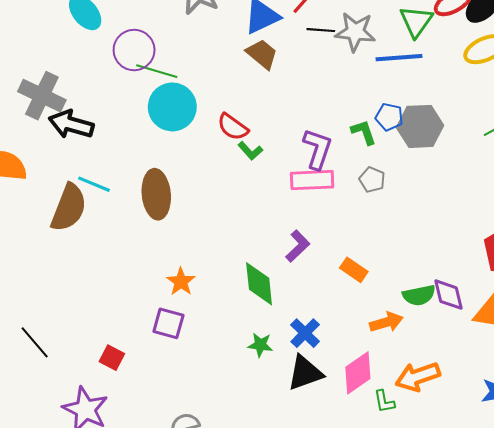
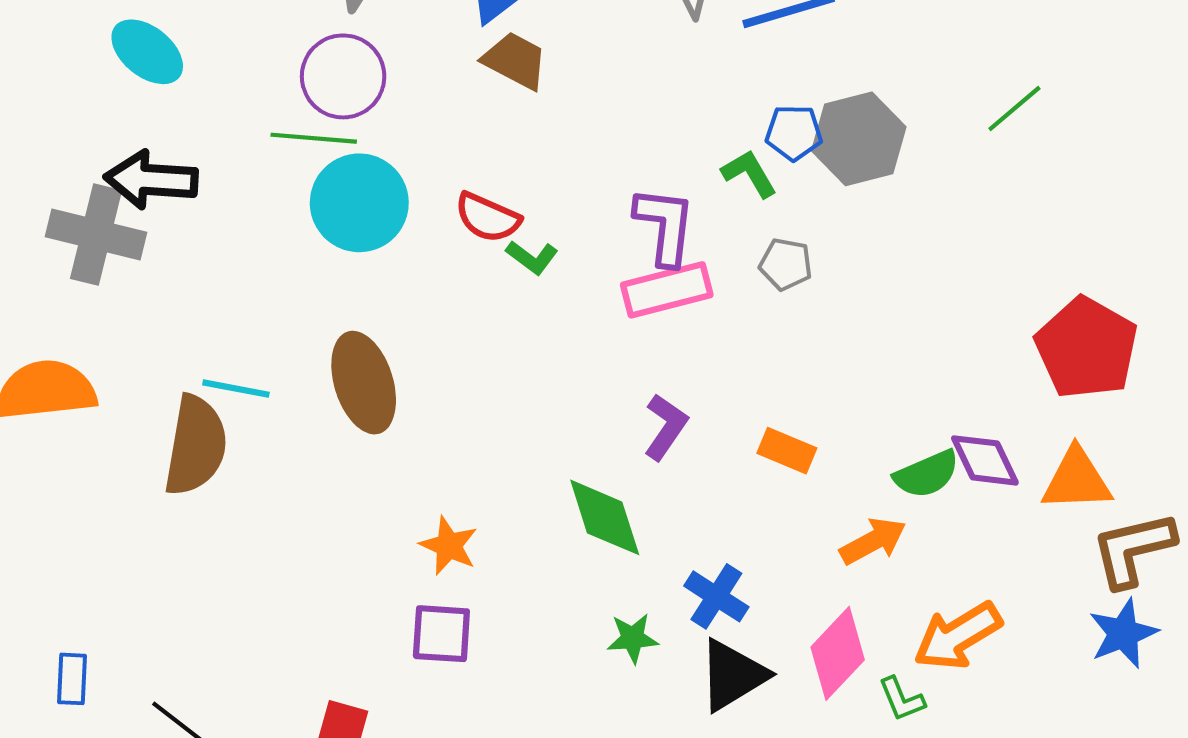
purple circle: (134, 50) -> (343, 76), moved
black arrow: (71, 124) -> (151, 180), moved

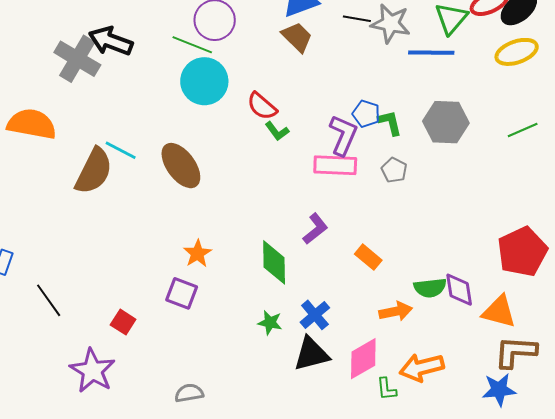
blue pentagon: (794, 133) -> (366, 114), moved
brown ellipse: (364, 383) -> (181, 166), turned -36

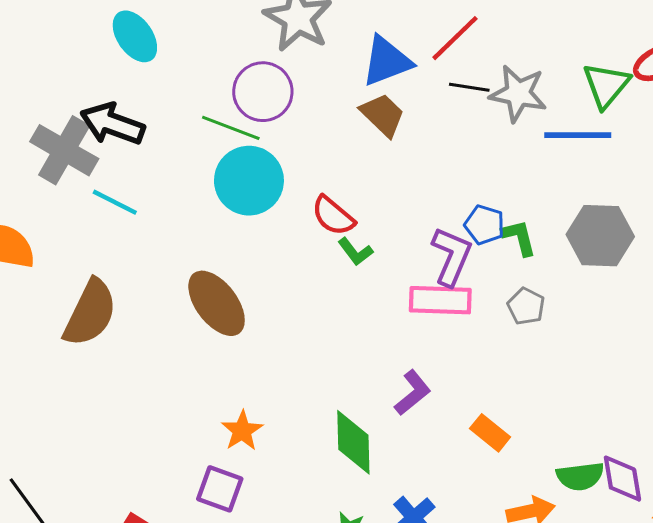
cyan line: (121, 150) -> (115, 202), moved

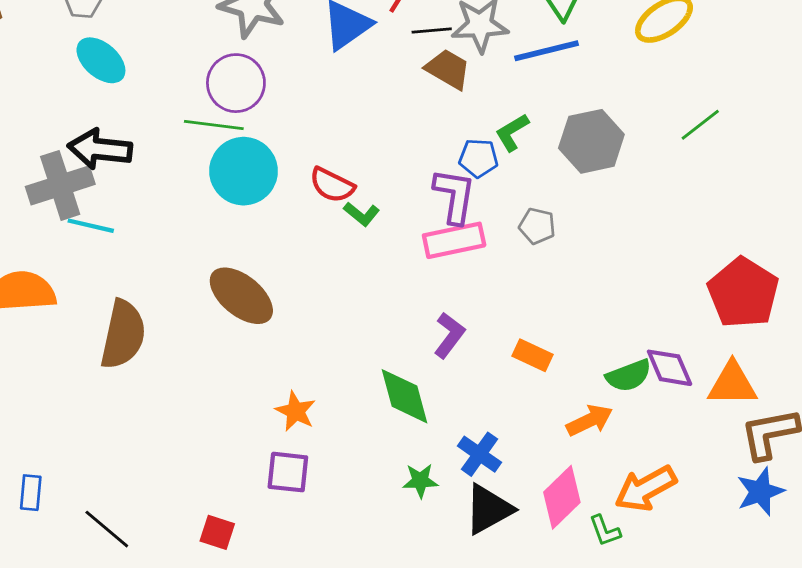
brown trapezoid: (383, 115) -> (448, 69), moved
gray cross: (64, 150) -> (60, 185), turned -34
cyan line: (115, 202) -> (91, 226), moved
green L-shape: (519, 238) -> (512, 132), moved, turned -93

